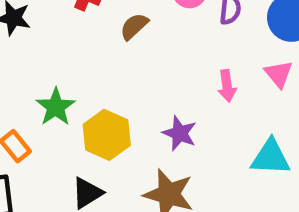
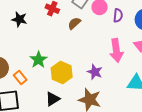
pink arrow: (227, 86) -> (116, 50), size x1.6

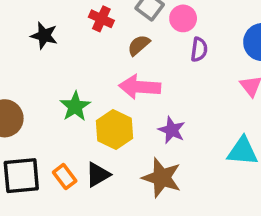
purple semicircle: (118, 15) -> (199, 50), moved
pink arrow: (116, 50) -> (140, 87), moved, turned 100
orange rectangle: (20, 77) -> (65, 177), moved

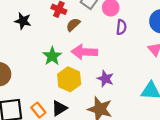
brown semicircle: (139, 45) -> (73, 25), moved
green star: (75, 106) -> (52, 56), moved

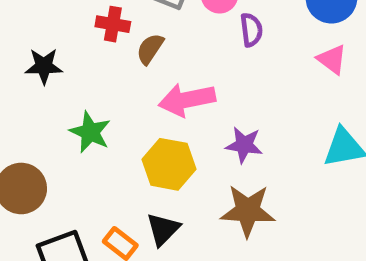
green star: (52, 56) -> (90, 132), moved

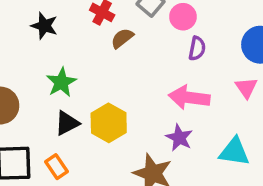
pink arrow: (187, 100) -> (189, 98), moved
purple star: (244, 145) -> (179, 138), moved
black triangle: (163, 229) -> (67, 123), moved

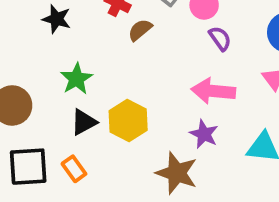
purple semicircle: (197, 48) -> (220, 38), turned -45

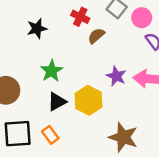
black star: (57, 19) -> (37, 29), turned -30
purple star: (204, 134) -> (116, 76), moved

